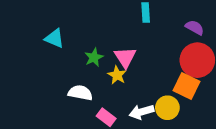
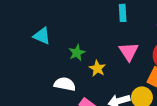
pink triangle: (125, 57) -> (129, 52), moved

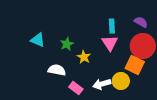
cyan rectangle: (123, 13) -> (112, 26), moved
cyan triangle: (42, 36) -> (38, 40), moved

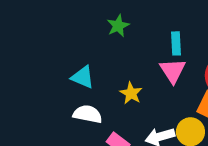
cyan triangle: (38, 40) -> (83, 77), moved
green star: (67, 44) -> (118, 26), moved

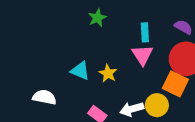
cyan triangle: (83, 77) -> (80, 71), moved
white semicircle: (88, 114) -> (44, 97), moved

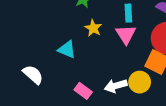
yellow star: (108, 73) -> (93, 28), moved
white semicircle: (44, 97) -> (33, 75), turned 30

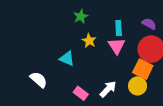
yellow circle: (140, 82) -> (138, 86), moved
white arrow: (116, 86) -> (108, 89), turned 150

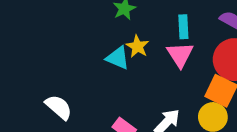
cyan triangle: (67, 59) -> (118, 58), moved

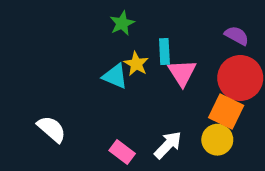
cyan rectangle: (183, 27) -> (164, 52), moved

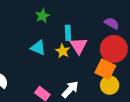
yellow star: (136, 64) -> (63, 51), moved
yellow circle: (217, 140) -> (110, 85), moved

